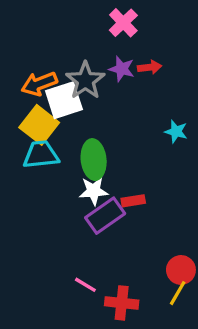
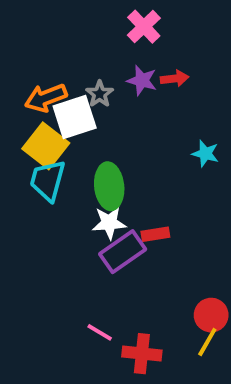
gray star: (85, 80) -> (100, 94), size x0.6
cyan trapezoid: (41, 155) -> (48, 180), turned -69

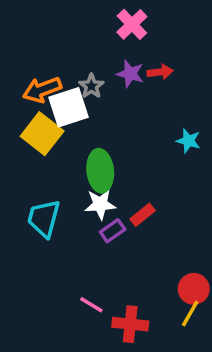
cyan trapezoid: (48, 180) -> (44, 218), moved
red rectangle: (155, 234) -> (143, 215), turned -30
purple rectangle: (123, 252) -> (113, 231), size x0.6

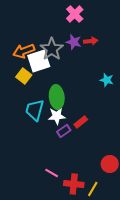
gray star: (91, 86) -> (52, 49), size x1.6
yellow square: (42, 134) -> (24, 76), size x0.7
cyan trapezoid: (44, 218) -> (35, 110), moved
yellow line: (190, 314) -> (93, 189), moved

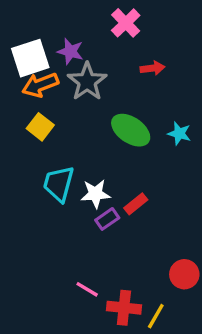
purple star: (74, 42) -> (70, 51), moved
white square: (39, 61) -> (30, 58), moved
green ellipse: (57, 97) -> (131, 130), moved, turned -50

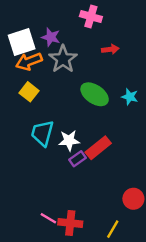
pink cross: (126, 23) -> (91, 17), turned -30
red rectangle: (136, 204) -> (98, 148), size x1.5
pink line: (87, 289) -> (48, 218), moved
red cross: (124, 308) -> (70, 223), moved

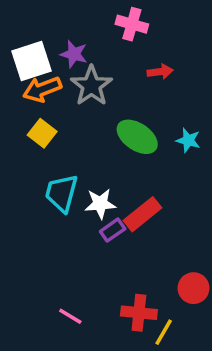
red cross: (70, 223) -> (139, 313), moved

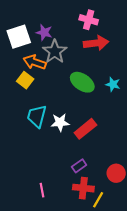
pink cross: (132, 24) -> (89, 20), moved
red arrow: (160, 72) -> (96, 43), size x1.6
orange arrow: (42, 89) -> (35, 62), moved, turned 40
purple rectangle: (113, 230) -> (79, 166), moved
pink line: (70, 316) -> (42, 190), turned 48

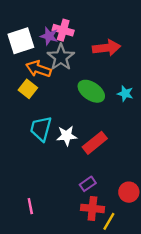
pink cross: (89, 20) -> (63, 30), moved
pink line: (42, 190) -> (30, 206), moved

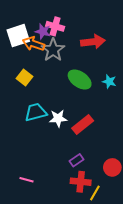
orange arrow: (39, 69) -> (34, 44), moved
cyan trapezoid: (41, 129) -> (36, 112), turned 60
pink line: (30, 206) -> (26, 180), turned -64

